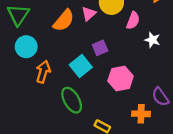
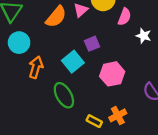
orange cross: (141, 114) -> (118, 115), moved, turned -30

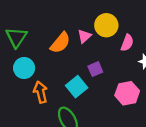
orange arrow: (36, 67) -> (40, 92), turned -30
pink hexagon: (112, 74) -> (127, 93), moved

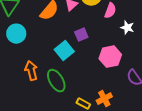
orange arrow: (40, 92) -> (31, 71), moved

